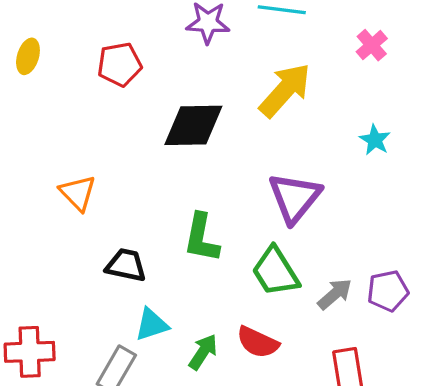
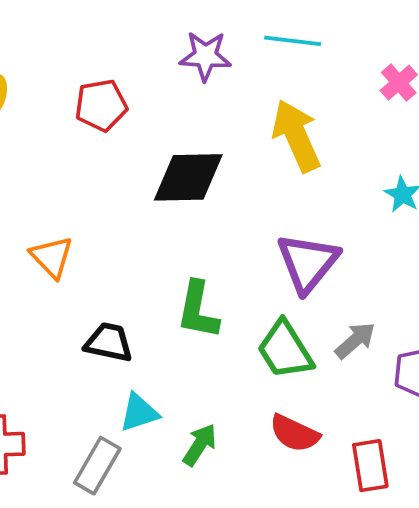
yellow arrow: (285, 90) -> (296, 136), turned -66
gray arrow: (335, 294) -> (355, 340), moved
red semicircle: (258, 342) -> (294, 433), moved

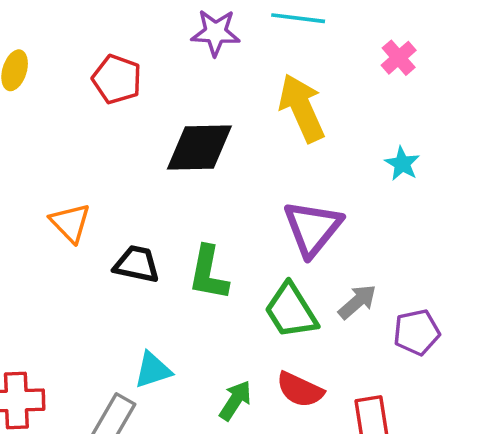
red pentagon: (101, 105) -> (117, 79), turned 30
black trapezoid: (109, 342) -> (137, 264), moved
green arrow: (200, 445) -> (235, 400), moved

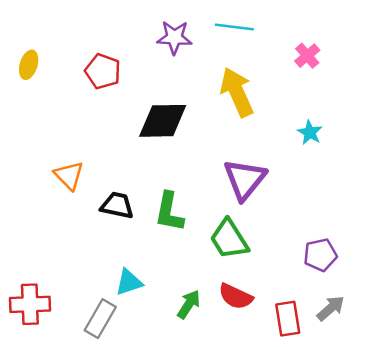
gray arrow: (357, 302) -> (331, 308), moved

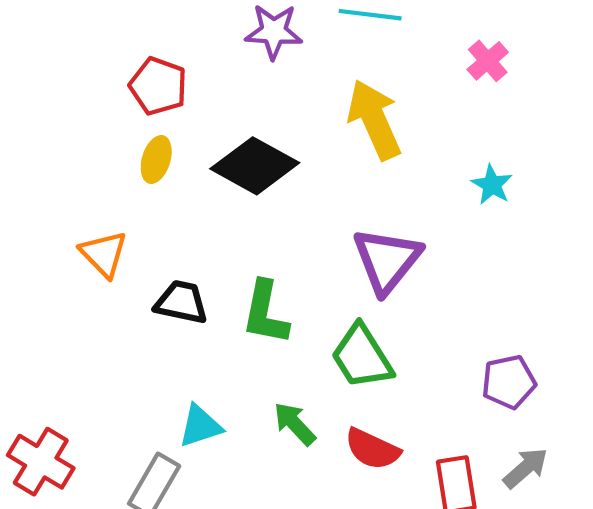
yellow ellipse: (29, 65) -> (156, 159), moved
black diamond: (163, 121) -> (255, 166), turned 30
red cross: (30, 304) -> (41, 462), turned 33
green arrow: (189, 304) -> (295, 424), moved, turned -76

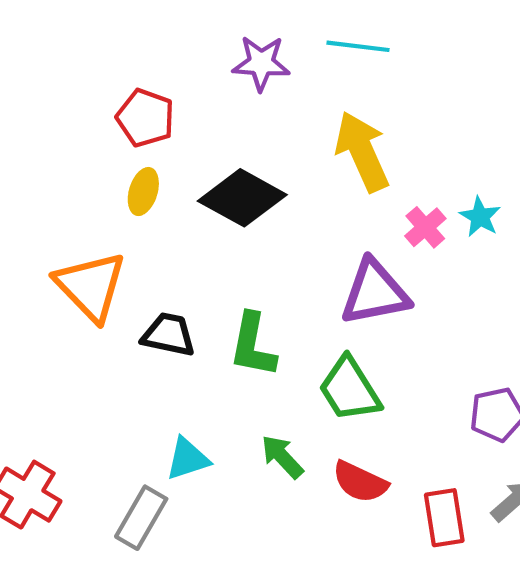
pink cross: (488, 61) -> (425, 227), moved
orange triangle: (104, 254) -> (91, 286), size x1.5
purple triangle: (387, 260) -> (375, 293), turned 40

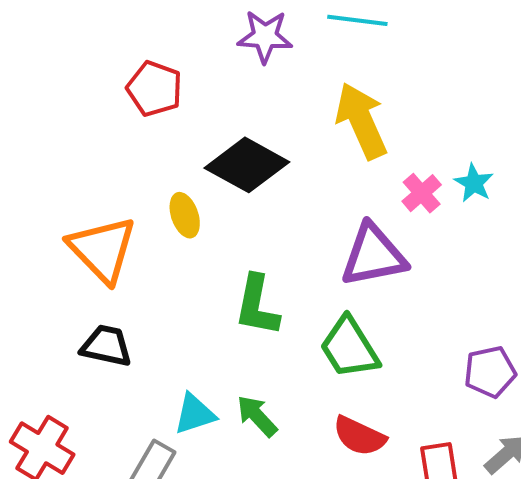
yellow ellipse: (143, 192) -> (185, 215), moved, turned -36
black trapezoid: (169, 335) -> (106, 346), moved
green arrow: (282, 457) -> (257, 416), moved

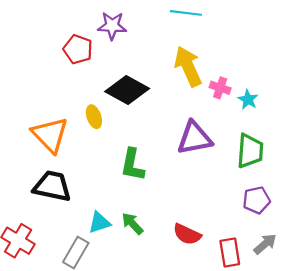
purple star: (265, 36) -> (112, 26), moved
pink cross: (422, 193) -> (220, 88), moved, turned -30
black trapezoid: (106, 346) -> (52, 186), size x1.4
green trapezoid: (349, 348) -> (250, 151), moved, turned -144

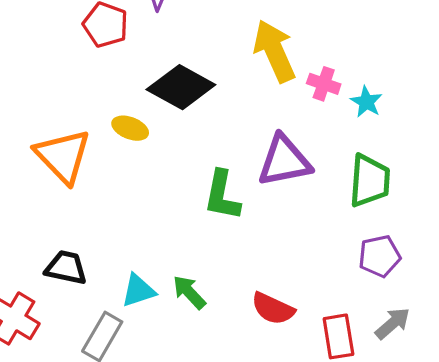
yellow ellipse: (94, 117) -> (130, 128), turned -50
green L-shape: (132, 165) -> (222, 195), moved
black trapezoid: (52, 186) -> (66, 268), moved, size x0.7

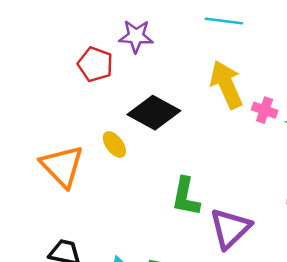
yellow ellipse: (130, 128) -> (114, 144), turned 32
purple triangle: (284, 161) -> (230, 228), moved, turned -33

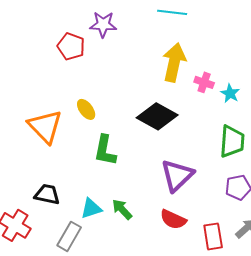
yellow arrow: (226, 85) -> (174, 62), turned 36
black diamond: (154, 113) -> (157, 116), moved
green L-shape: (186, 197) -> (105, 150), moved

